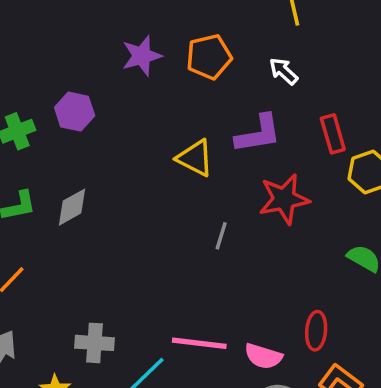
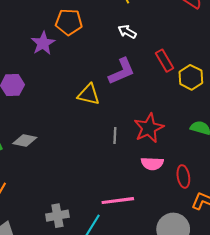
orange pentagon: (209, 57) -> (69, 22), moved, turned 30
red star: (284, 199) -> (149, 128), moved
gray diamond: (72, 207) -> (25, 141), turned 55
pink semicircle: (263, 356) -> (152, 164), moved

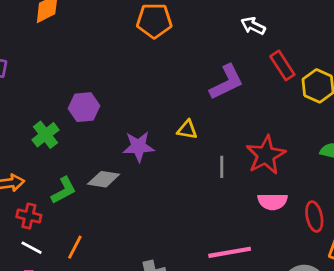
white arrow: (127, 32) -> (253, 26), moved
purple star: (43, 43) -> (138, 147), moved, turned 30
yellow triangle: (89, 94) -> (187, 130), moved, size x0.7

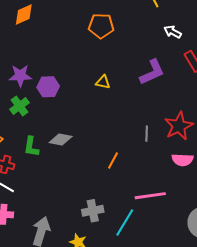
yellow triangle: (187, 130) -> (103, 82), moved
purple star: (138, 147) -> (20, 76), moved
green L-shape: (64, 190) -> (31, 147), turned 125
orange line: (75, 247) -> (113, 160), moved

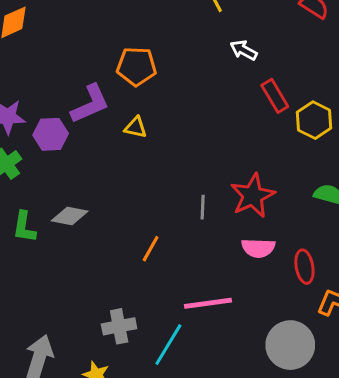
orange pentagon: (101, 26) -> (137, 66), moved
purple L-shape: (152, 72) -> (90, 104), moved

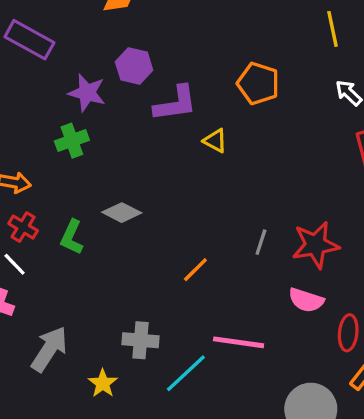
orange pentagon: (137, 66) -> (258, 83), moved
purple hexagon: (51, 134) -> (134, 66), moved
green L-shape: (24, 227) -> (72, 237), moved

